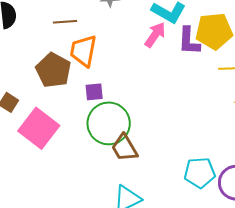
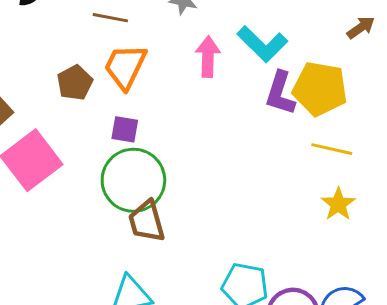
pink arrow: (155, 35) -> (208, 57), moved, turned -48
brown pentagon: (53, 70) -> (75, 83), size x0.7

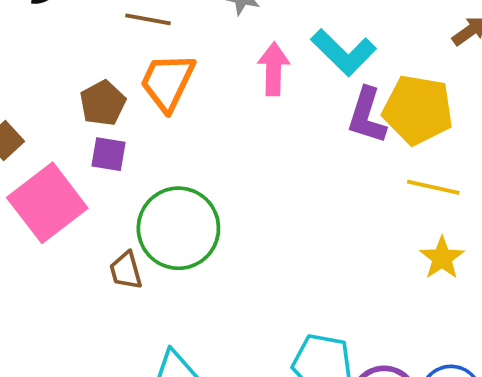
purple square: (125, 129) -> (109, 154), moved
brown trapezoid: (147, 221) -> (126, 270), moved, size x0.7

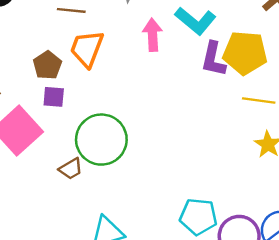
brown trapezoid: (126, 270) -> (71, 169), turned -100

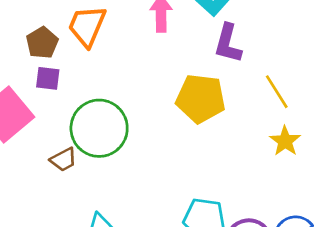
yellow pentagon: (245, 53) -> (201, 98), moved
yellow line: (259, 101) -> (277, 92), turned 48

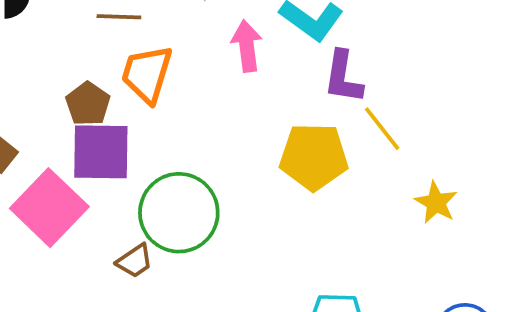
purple square: (48, 78) -> (101, 152), size x1.8
yellow line: (277, 92) -> (382, 129), moved

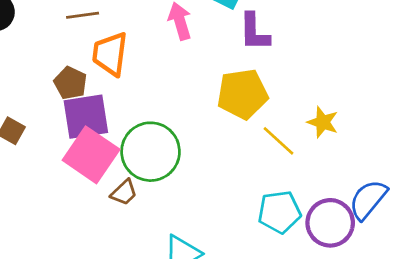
yellow line: (382, 129) -> (278, 141), moved
yellow star: (436, 203) -> (323, 122), moved
pink square: (49, 208) -> (91, 155), moved

